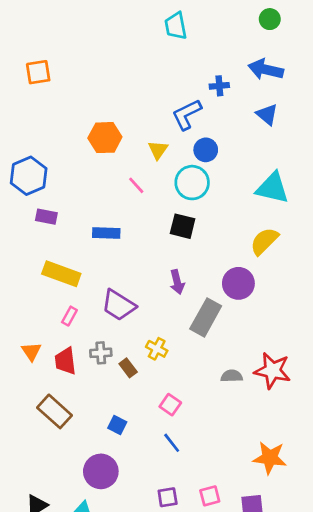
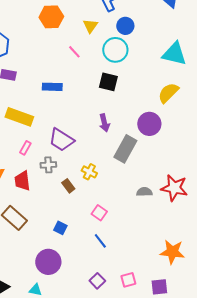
gray cross: (101, 353) -> (48, 165), moved
purple square: (168, 497) -> (97, 281), turned -35

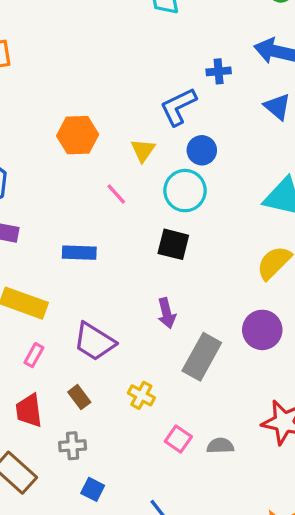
purple circle: (149, 124) -> (262, 330), moved
gray cross: (48, 165) -> (73, 446), moved
brown rectangle: (68, 186) -> (79, 397), moved
gray semicircle: (144, 192) -> (220, 446), moved
pink square: (99, 213) -> (178, 439), moved

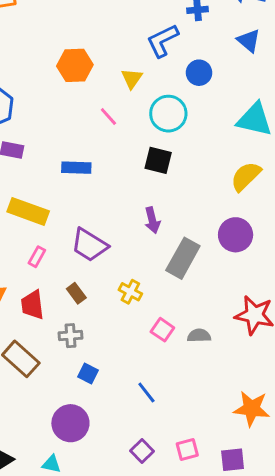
blue circle: (202, 150) -> (199, 73), moved

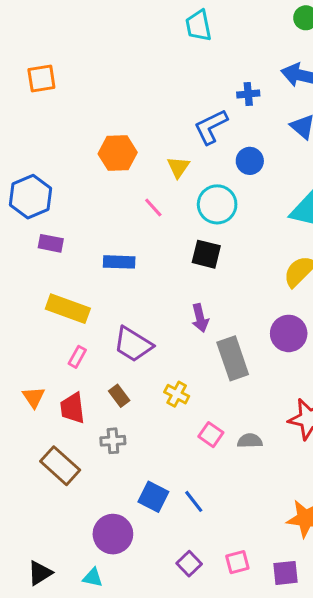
gray rectangle: (183, 258) -> (233, 358), turned -48
blue square: (88, 374) -> (153, 497), moved, size x1.4

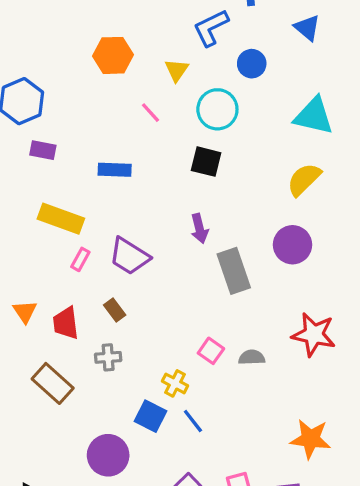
pink rectangle: (77, 357) -> (80, 259), moved
yellow cross: (177, 394) -> (175, 383), moved

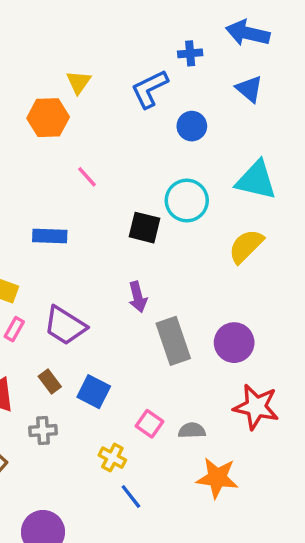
yellow triangle: (177, 70) -> (79, 82), moved
cyan circle: (217, 109) -> (187, 200), moved
purple circle: (292, 245) -> (234, 343), moved
blue square: (151, 416) -> (94, 392), moved
orange star: (310, 439) -> (217, 478), moved

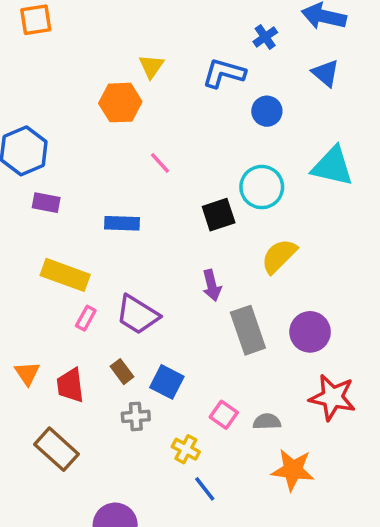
blue cross: (190, 53) -> (265, 37), turned -30
blue L-shape: (150, 89) -> (224, 73), turned 42
black square: (144, 228) -> (219, 215), turned -32
yellow semicircle: (246, 246) -> (279, 256), moved
gray cross: (43, 431) -> (136, 416), moved

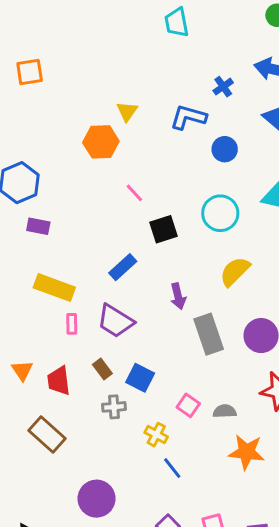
black square: (219, 215) -> (163, 229), moved
blue rectangle: (122, 223) -> (123, 267), moved, turned -44
pink rectangle: (86, 318) -> (72, 324), turned -30

